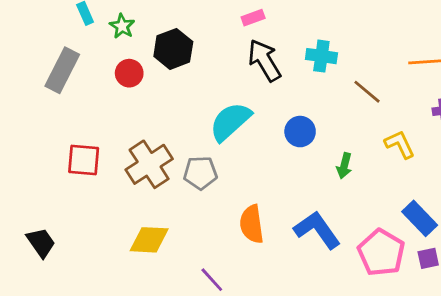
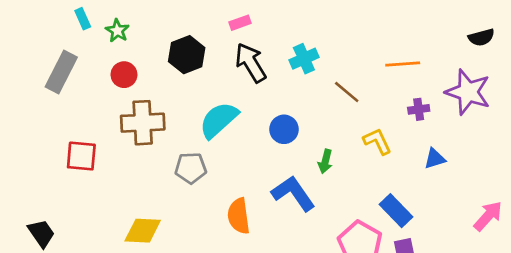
black hexagon: (173, 49) -> (187, 55), moved
cyan cross: (321, 56) -> (304, 59), turned -32
brown cross: (149, 164) -> (143, 123), moved, turned 30
blue L-shape: (317, 230) -> (293, 193), moved

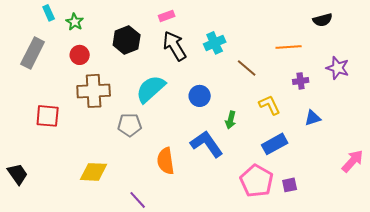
black semicircle: (481, 37) -> (323, 20), moved
purple star: (468, 92) -> (338, 68), size x0.7
blue rectangle: (396, 211) -> (275, 144), moved, turned -75

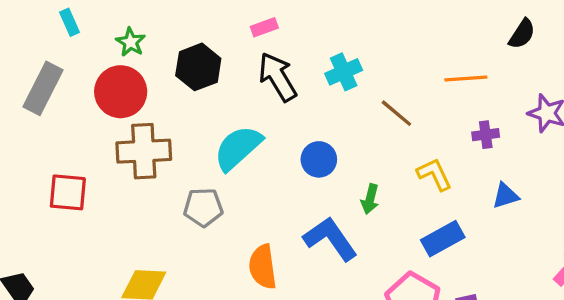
black semicircle: (323, 20) -> (522, 34), turned -42
green star: (75, 22) -> (131, 42), moved
red circle: (80, 55) -> (121, 92), size x1.6

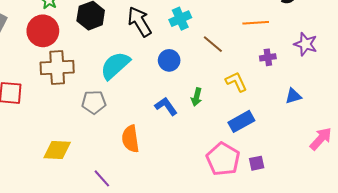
blue circle: (319, 159) -> (169, 60), moved
blue triangle: (505, 196) -> (293, 96), moved
blue L-shape: (330, 239) -> (166, 106), moved, size x0.7

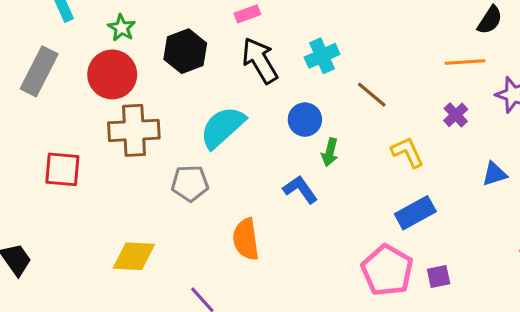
orange line: (256, 23) -> (465, 62), moved
purple cross: (268, 57) -> (456, 115), turned -35
green arrow: (197, 97) -> (330, 152), moved

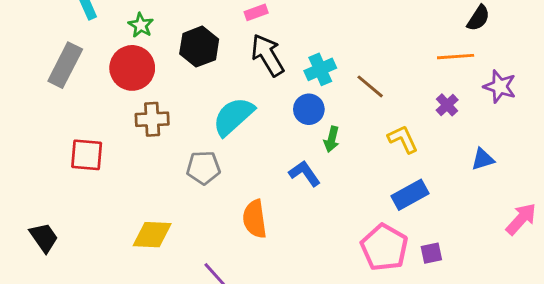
cyan cross: (322, 56) -> (320, 69), moved
brown cross: (134, 130) -> (152, 119), size x0.7

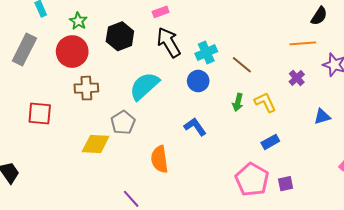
green arrow: (332, 139) -> (238, 102), moved
gray pentagon: (203, 168) -> (123, 123), turned -30
blue rectangle: (410, 195) -> (270, 142), size x0.7
yellow diamond: (152, 235) -> (96, 144), moved

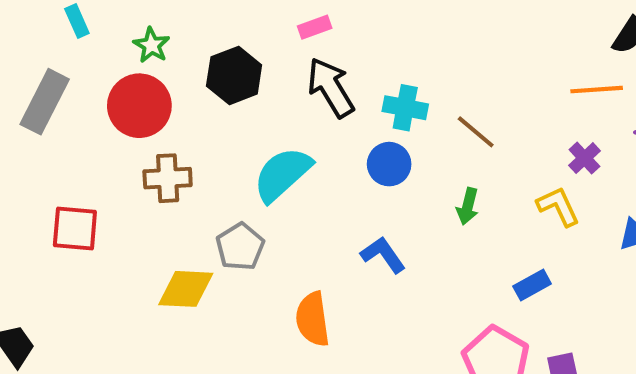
cyan cross: (206, 53) -> (405, 108), turned 35
yellow L-shape: (265, 102) -> (558, 206), moved

